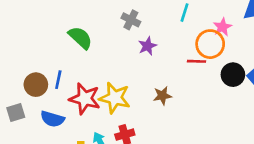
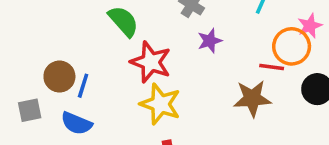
blue line: (58, 80) -> (83, 86), moved
brown star: (162, 96) -> (252, 98), moved, size x1.5
red star: (85, 99) -> (151, 62), moved

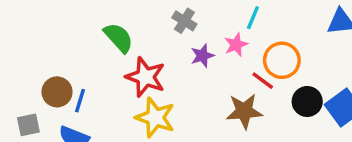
pink star: (310, 26) -> (236, 45), moved
red line: (272, 67) -> (263, 81), turned 30

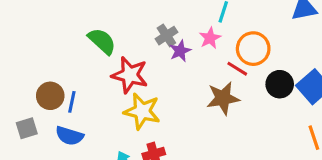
gray cross: (184, 21) -> (166, 36), moved, turned 30

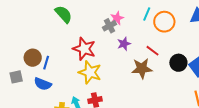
pink star: (210, 38) -> (117, 18), moved
green semicircle: (102, 41) -> (64, 14), moved
orange circle: (253, 49) -> (164, 22), moved
purple star: (180, 51) -> (124, 44), moved

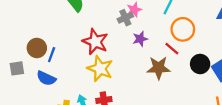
orange circle: (164, 22) -> (183, 29), moved

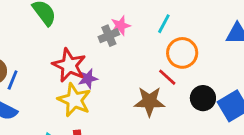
purple star: (140, 39) -> (88, 79), moved

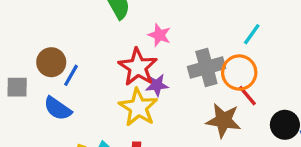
pink star: (121, 26) -> (159, 35), moved, turned 30
gray cross: (109, 36) -> (206, 67), moved, size x1.5
orange circle: (182, 53) -> (239, 73), moved

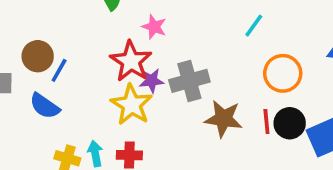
gray cross: (206, 67) -> (189, 81), moved
orange circle: (239, 73) -> (283, 73), moved
red line: (247, 96) -> (266, 122), moved, turned 35

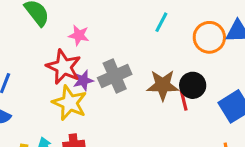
orange circle: (283, 73) -> (209, 37), moved
brown star: (223, 119) -> (163, 85), moved
black circle: (290, 123) -> (193, 85), moved

